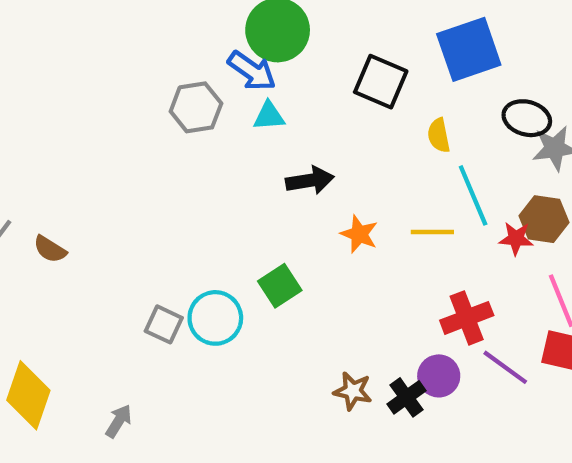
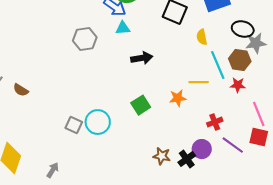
gray hexagon: (196, 107) -> (85, 39), moved
brown hexagon: (544, 219) -> (240, 60), moved
orange star: (359, 234) -> (178, 98), moved, turned -30
green square: (280, 286) -> (141, 105), moved
red cross: (467, 318) -> (215, 122), size x0.7

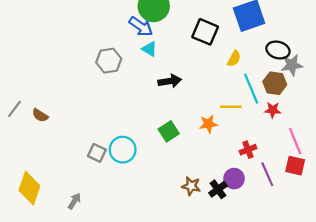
cyan triangle: (123, 28) -> (149, 49), turned 35
yellow semicircle: (202, 37) -> (234, 59), turned -140
purple line: (233, 145) -> (267, 174), turned 30

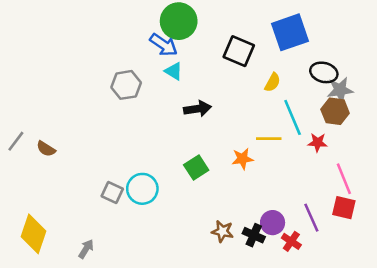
brown hexagon: (275, 83) -> (335, 111), moved
red cross: (248, 150) -> (291, 241), moved, turned -35
black cross: (218, 189) -> (254, 235), turned -30

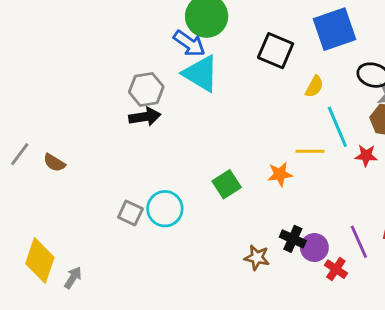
cyan triangle: (174, 71) -> (201, 74), size x1.8
black arrow: (197, 109) -> (145, 117), moved
black cross: (254, 235) -> (293, 239), moved
gray arrow: (86, 249) -> (73, 278), moved

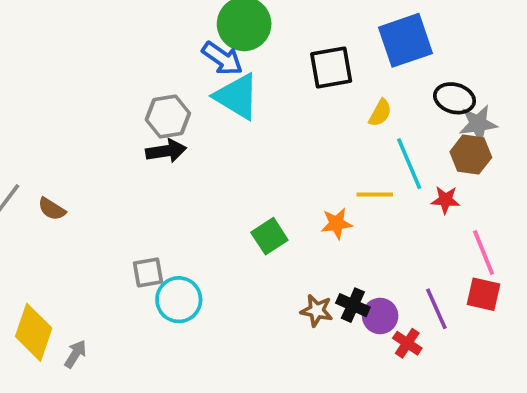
black square: (276, 51) -> (331, 67), turned -33
cyan circle: (165, 209) -> (179, 300), moved
gray square: (130, 213) -> (148, 272), turned -35
brown star: (257, 258) -> (317, 311), moved

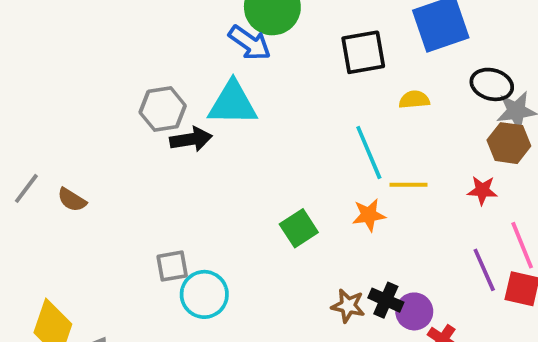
cyan triangle: (237, 96) -> (233, 103), moved, turned -30
yellow semicircle: (380, 113) -> (414, 100), turned -124
gray hexagon: (168, 116) -> (163, 109), moved
cyan line: (409, 164) -> (369, 153), moved
purple line: (436, 309) -> (484, 270), moved

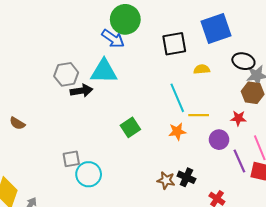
green square: (299, 228) -> (130, 127), moved
purple circle: (414, 311) -> (219, 140), moved

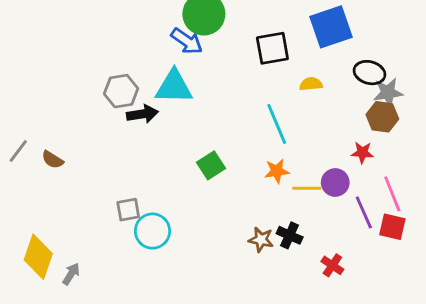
yellow line: (199, 115) -> (307, 188), moved

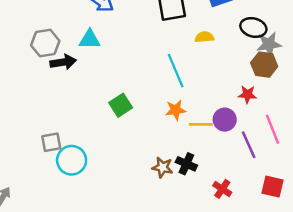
cyan triangle: (174, 87) -> (90, 39), size x0.7
red square: (392, 227) -> (273, 187), moved

